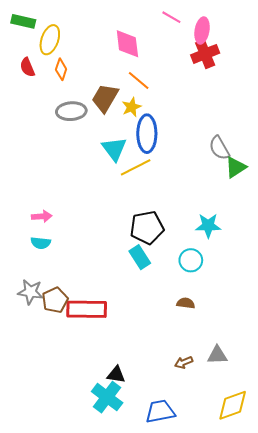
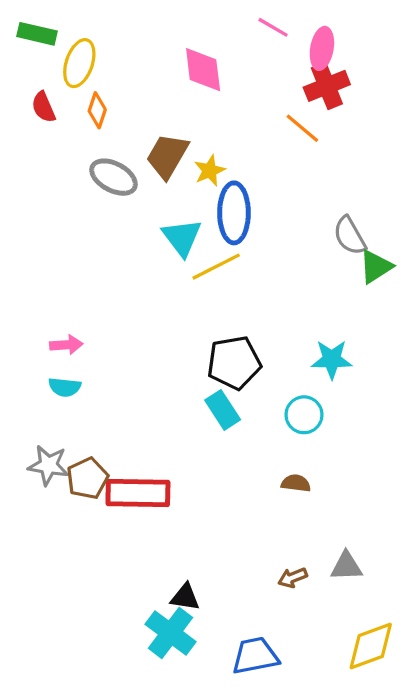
orange line: (139, 81) -> (302, 128), moved
gray ellipse: (71, 111) -> (114, 177), turned 32

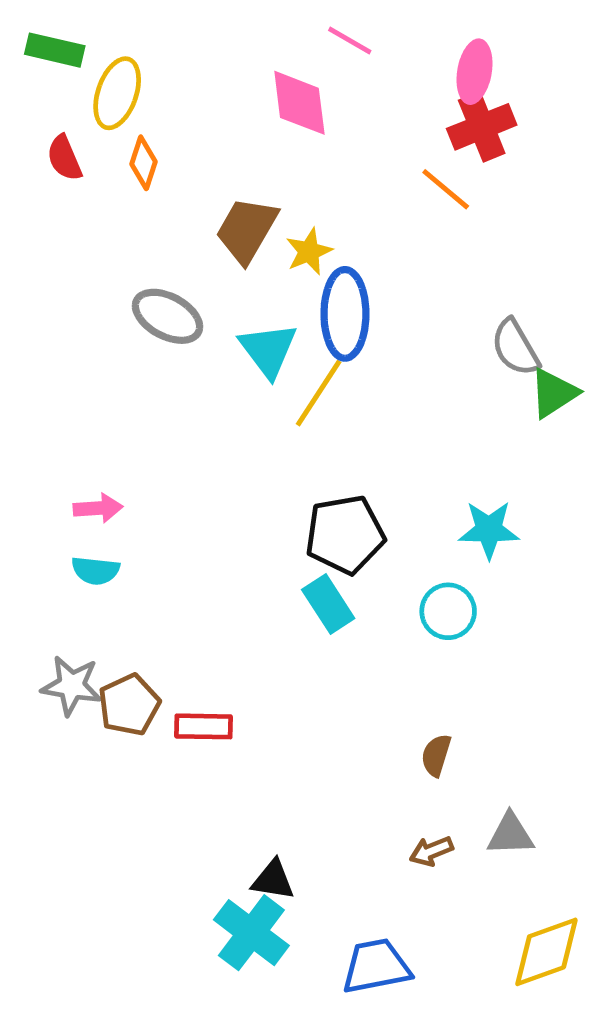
pink line: (273, 27) -> (350, 40), moved
gray ellipse: (114, 177) -> (167, 316), moved
yellow line: (216, 267) -> (319, 393), turned -30
brown semicircle: (296, 483) -> (436, 755), moved, turned -80
red rectangle: (138, 493) -> (203, 726), size x0.6

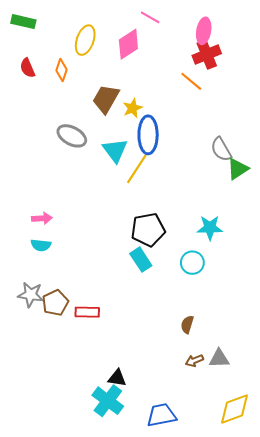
yellow ellipse: (117, 93) -> (85, 40), moved
pink diamond: (299, 103) -> (128, 44), turned 64
brown arrow: (431, 851) -> (194, 361), moved

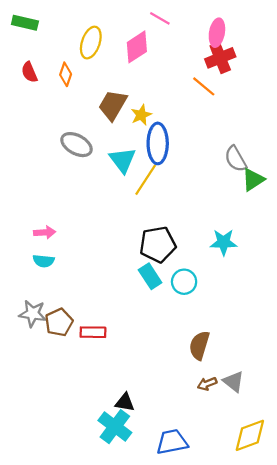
cyan circle: (192, 263) -> (184, 282), moved
brown semicircle: (187, 324) -> (199, 345), size x1.5
gray triangle: (219, 358) -> (233, 382), turned 40

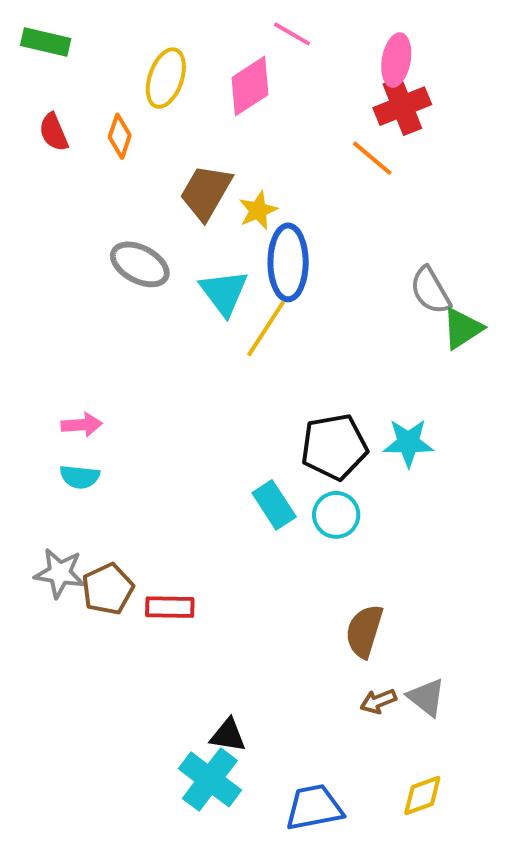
black pentagon: (158, 244) -> (334, 447), moved
yellow diamond: (250, 435) -> (422, 795), moved, size x0.7

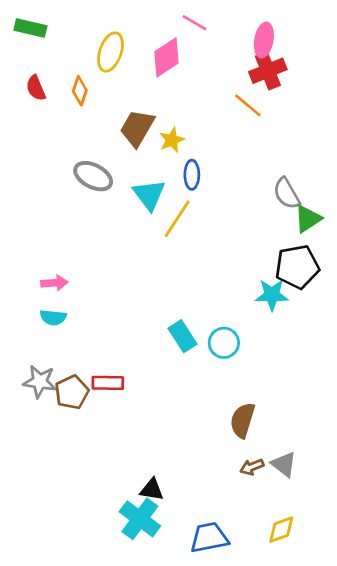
blue ellipse: (288, 262) -> (192, 175), size x0.6
black pentagon: (334, 447) -> (297, 267), moved
red rectangle: (170, 607) -> (108, 383), moved

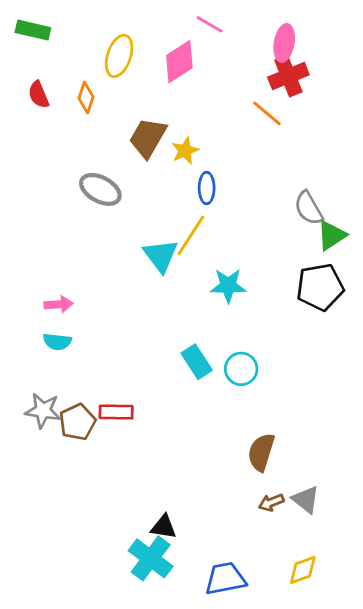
cyan triangle: (149, 195) -> (161, 255), moved
cyan star: (272, 295) -> (228, 286), moved

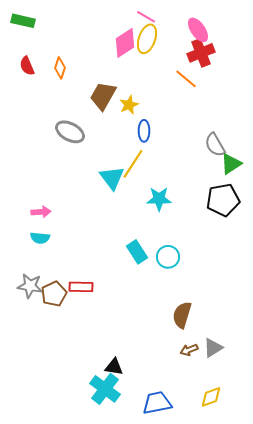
pink ellipse: (284, 43) -> (198, 30), turned -45
yellow ellipse: (119, 56) -> (147, 39), moved
gray triangle: (306, 500) -> (213, 348), turned 50

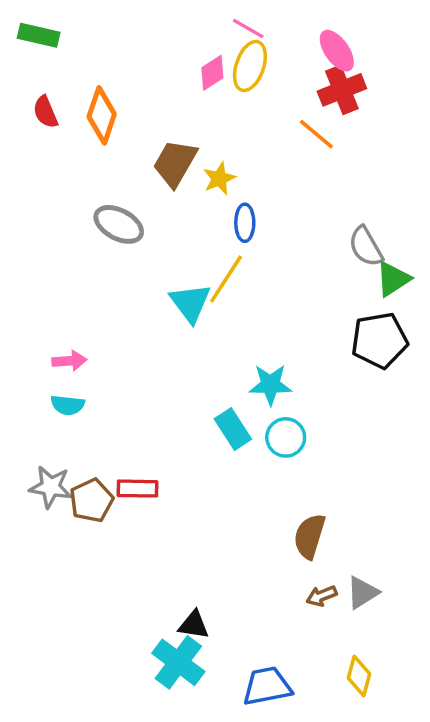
pink diamond: (125, 43) -> (212, 73), size x0.7
orange diamond: (60, 68) -> (102, 115), size x1.5
cyan star: (159, 199) -> (270, 385), moved
yellow diamond: (211, 397) -> (359, 676), turned -55

